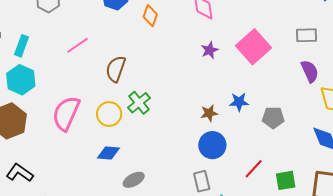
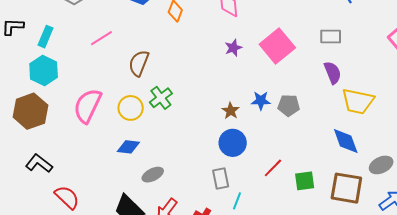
brown star: (209, 113) -> (231, 111), turned -30
gray pentagon: (273, 118) -> (289, 105), moved

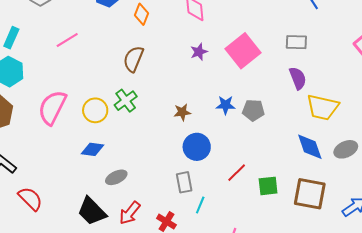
brown semicircle: (139, 63) -> (133, 59), moved
brown star: (231, 111) -> (182, 112), moved, turned 30
gray ellipse: (381, 165) -> (346, 149), moved

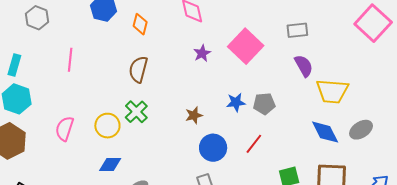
pink line: (67, 40) -> (70, 60), turned -45
pink semicircle: (52, 107) -> (65, 129), size x0.7
red line: (237, 173) -> (254, 144), moved

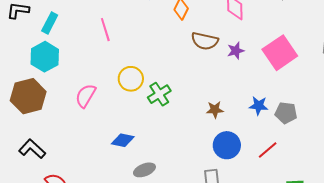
pink line: (70, 60) -> (105, 30), turned -35
brown semicircle: (138, 69) -> (205, 41), moved, turned -104
yellow circle: (107, 126) -> (131, 79), moved

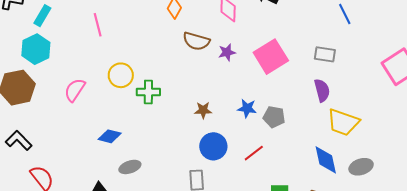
green cross: (159, 94) -> (148, 92), turned 30

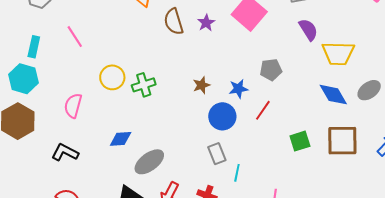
cyan rectangle: (42, 16) -> (34, 47), moved
brown semicircle: (196, 41) -> (174, 22), turned 76
blue star: (247, 108) -> (238, 89), moved
black L-shape: (19, 140) -> (65, 152), moved
gray ellipse: (130, 167) -> (149, 162), size x1.4

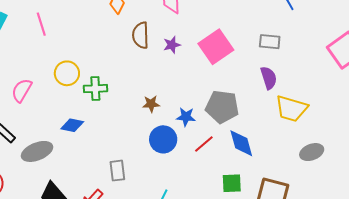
gray pentagon: (271, 70) -> (222, 107), size x1.5
blue diamond: (333, 95) -> (241, 143), moved
blue diamond: (121, 139) -> (72, 125), moved
gray rectangle: (217, 154) -> (117, 171), moved
gray ellipse: (149, 162) -> (37, 151), moved

